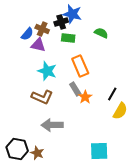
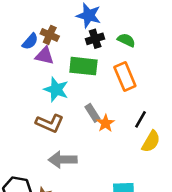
black cross: (61, 22) -> (95, 39), moved
green rectangle: (68, 38) -> (83, 66), moved, size x1.5
orange rectangle: (80, 66) -> (125, 76), moved

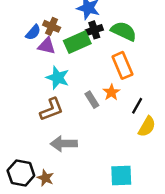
green semicircle: (126, 40) -> (124, 31), size x1.5
green rectangle: (83, 66) -> (77, 42), moved, turned -30
brown L-shape: (50, 123) -> (52, 109), turned -45
orange star: (105, 123) -> (111, 92), moved

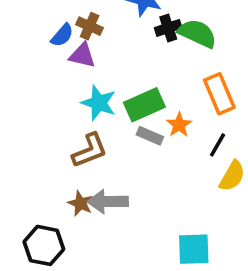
black cross: (94, 30) -> (168, 28), moved
green rectangle: (77, 42) -> (144, 105), moved
orange rectangle: (122, 65) -> (219, 94), moved
gray rectangle: (92, 100) -> (150, 136), turned -35
brown star: (45, 178) -> (80, 203), moved

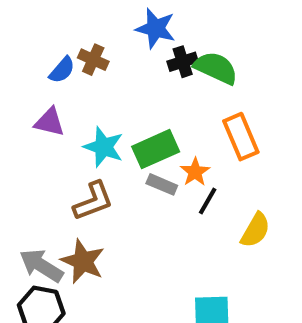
purple triangle: (82, 55) -> (50, 122), moved
black line: (218, 145) -> (208, 201), moved
gray arrow: (108, 202) -> (41, 265), moved, turned 33
brown star: (80, 203) -> (83, 261), size x1.5

